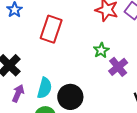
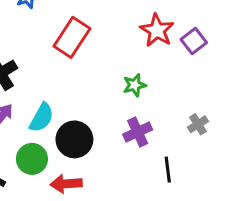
purple cross: (118, 67) -> (138, 132), moved

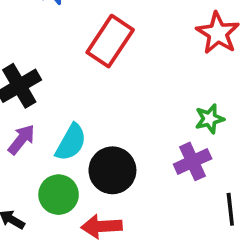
green star: (135, 85) -> (210, 119), moved

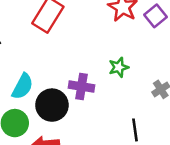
purple cross: (193, 161) -> (81, 87), moved, turned 35

